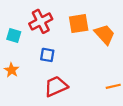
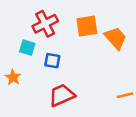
cyan square: (14, 35) -> (27, 48), moved

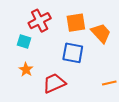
blue square: (52, 61) -> (73, 53), moved, size x1.5
orange star: (13, 77) -> (26, 70), moved

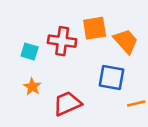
red cross: (40, 21) -> (62, 41), moved, turned 35
blue square: (73, 53) -> (111, 78), moved

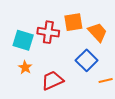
cyan square: (30, 52) -> (23, 40), size x1.5
blue square: (111, 78) -> (87, 60), turned 35

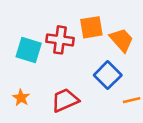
orange star: (25, 67) -> (21, 98), moved

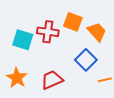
orange square: (91, 27) -> (73, 22), turned 30
orange star: (21, 98) -> (17, 78), size x1.5

